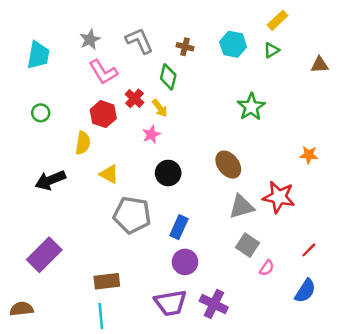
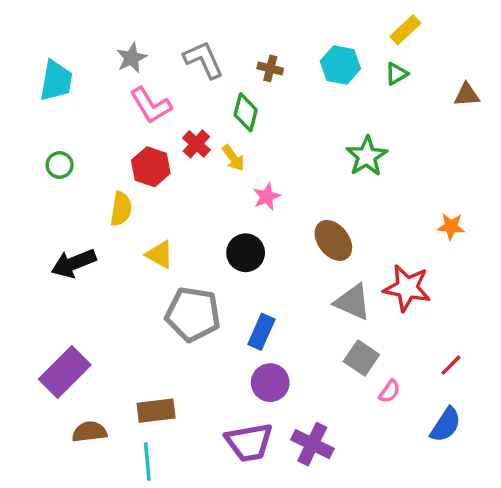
pink star: (151, 135) -> (267, 197), moved
gray triangle: (241, 207) -> (353, 302), turned 40
brown semicircle: (21, 309) -> (89, 432), moved

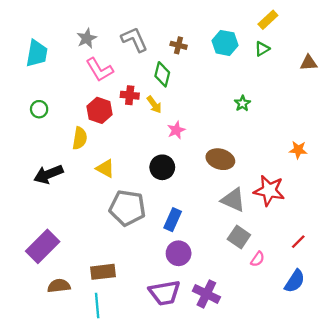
red cross: (196, 144) -> (130, 95), turned -36
green star: (367, 156) -> (242, 103), size x0.6
brown ellipse: (333, 240) -> (220, 159), turned -36

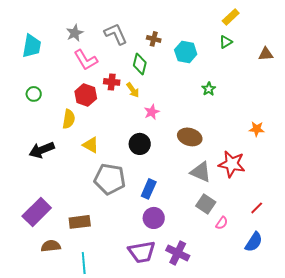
cyan hexagon: (225, 43) -> (186, 52), moved
brown rectangle: (103, 272) -> (80, 222), moved

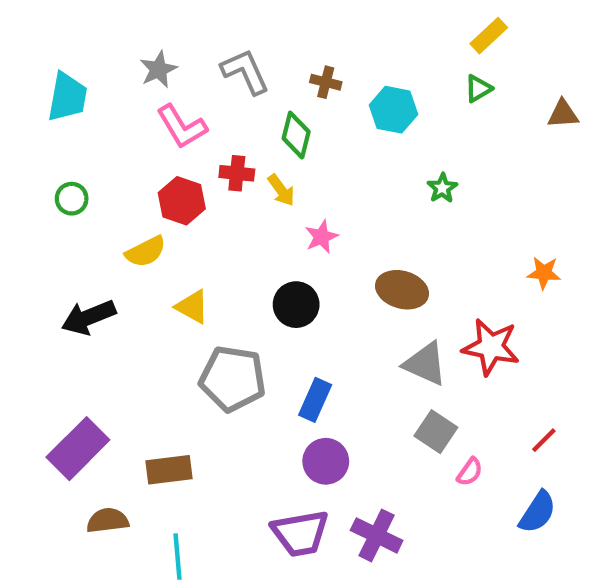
yellow semicircle: (69, 119) -> (146, 252), turned 54

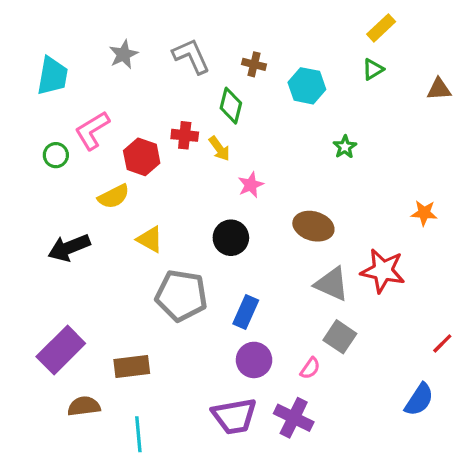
pink L-shape: (182, 127) -> (92, 130), moved, turned 90
red line: (544, 440) -> (442, 343), moved
pink semicircle: (470, 472) -> (310, 368), moved

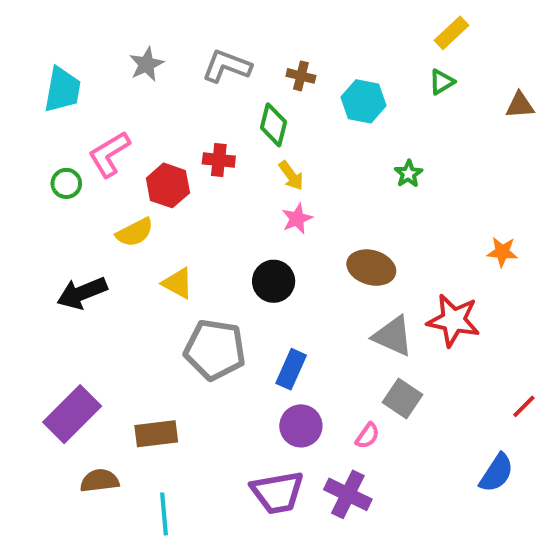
gray L-shape: (191, 56) -> (227, 66), turned -45
yellow arrow: (219, 149) -> (291, 176), moved

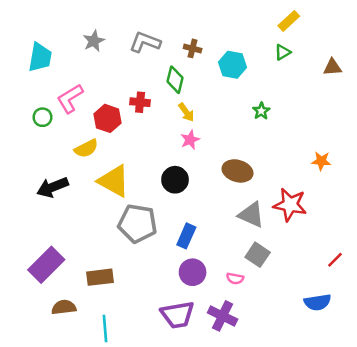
yellow triangle: (178, 283) -> (114, 181), size x1.6
pink semicircle: (367, 436) -> (235, 278), turned 66
blue semicircle: (496, 473) -> (318, 302), turned 48

